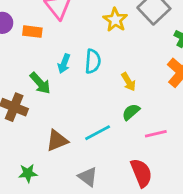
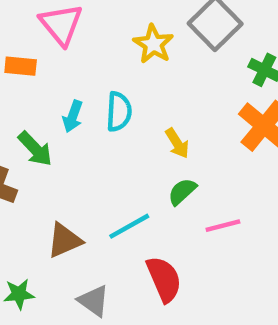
red semicircle: (141, 173) -> (164, 279), moved
gray triangle: (88, 177) -> (94, 301), moved

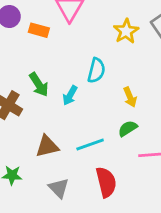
cyan arrow: (73, 116) -> (70, 95), moved

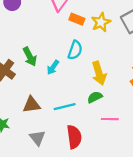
orange rectangle: (39, 30) -> (77, 19), moved
yellow arrow: (130, 97) -> (99, 73), size x1.5

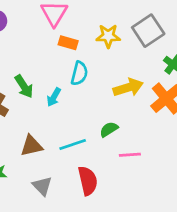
orange rectangle: (77, 19) -> (68, 43), moved
yellow star: (101, 22) -> (108, 36), turned 30
yellow arrow: (99, 73) -> (128, 88), moved, turned -85

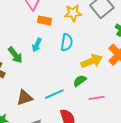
cyan semicircle: (79, 73) -> (67, 42), moved
yellow arrow: (128, 88) -> (92, 61), moved
cyan arrow: (54, 97) -> (37, 45), moved

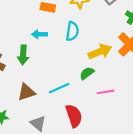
cyan arrow: (37, 45) -> (39, 34), turned 64
green arrow: (15, 55) -> (23, 55), moved, turned 42

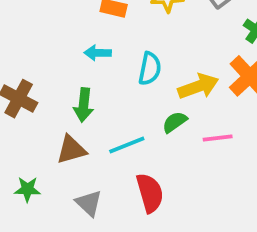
cyan semicircle: (72, 31) -> (150, 69), moved
green arrow: (23, 55) -> (84, 105), moved
pink line: (106, 92) -> (218, 138), moved

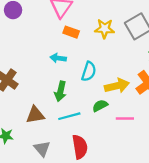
green arrow: (84, 105) -> (60, 91), moved

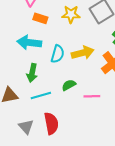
cyan arrow: (58, 58) -> (29, 43), size x1.6
yellow arrow: (117, 86) -> (83, 53), moved
gray triangle: (42, 149) -> (26, 127), moved

